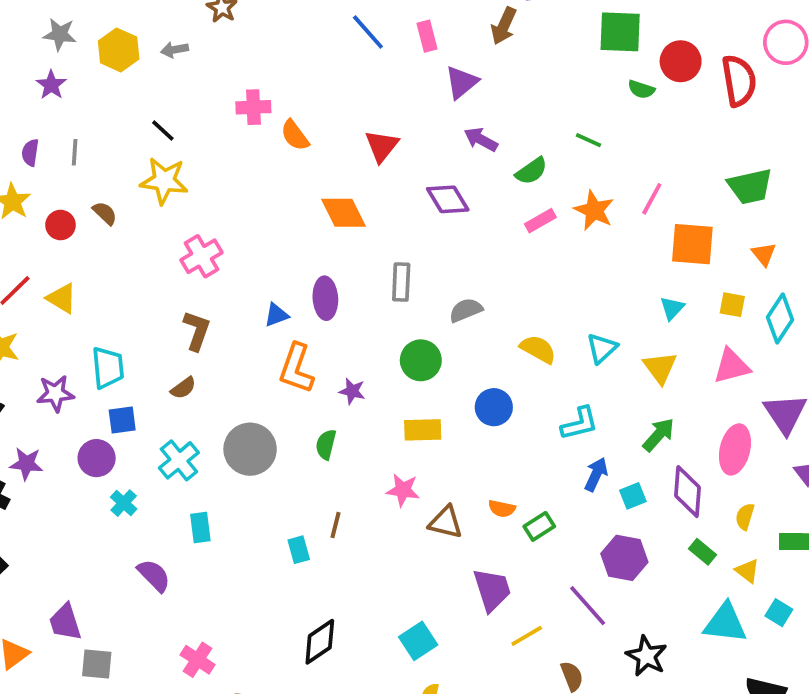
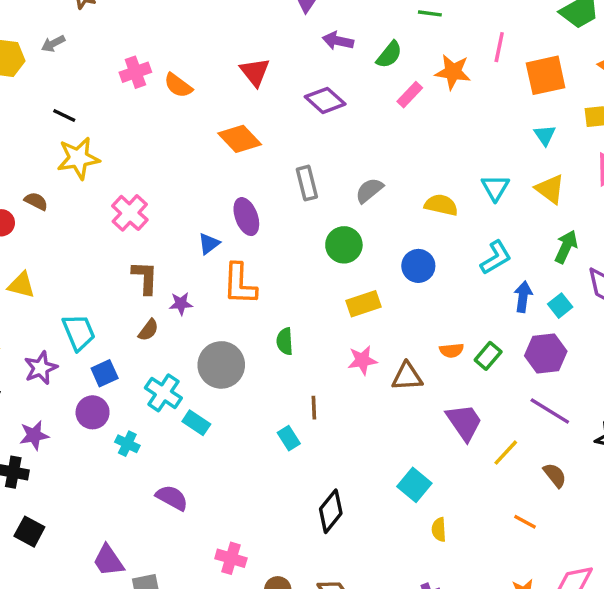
purple star: (352, 391) -> (181, 304), moved
cyan rectangle: (200, 527) -> (196, 423), moved, turned -32
purple hexagon: (624, 558) -> (546, 353), moved

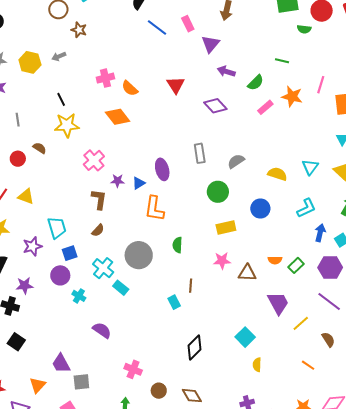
black line: (64, 116) -> (61, 99), turned 32
orange diamond: (240, 139) -> (118, 117), moved
purple star: (181, 304) -> (117, 181), moved

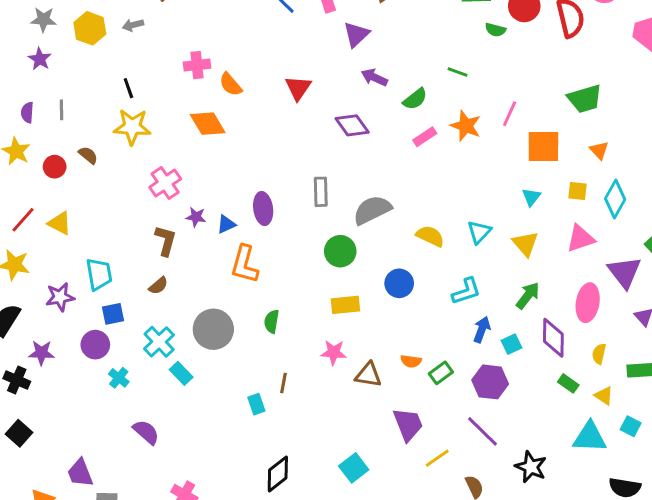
gray semicircle: (236, 161) -> (372, 210), size x1.5

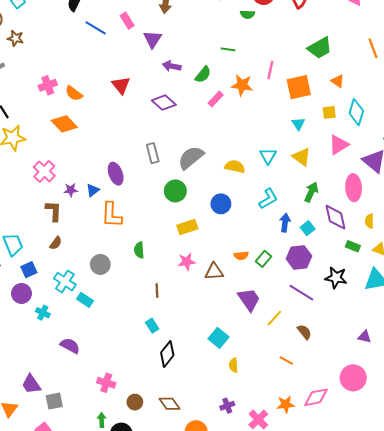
gray circle: (213, 329) -> (100, 264), size x0.7
cyan rectangle: (256, 404) -> (152, 326), moved
black star: (531, 467) -> (336, 278), moved

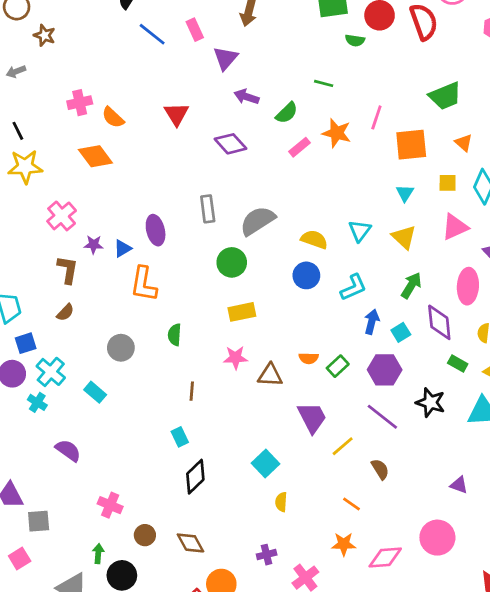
blue circle: (221, 204) -> (306, 275), moved
cyan cross: (65, 282) -> (51, 372), moved
orange star: (286, 404) -> (344, 544), moved

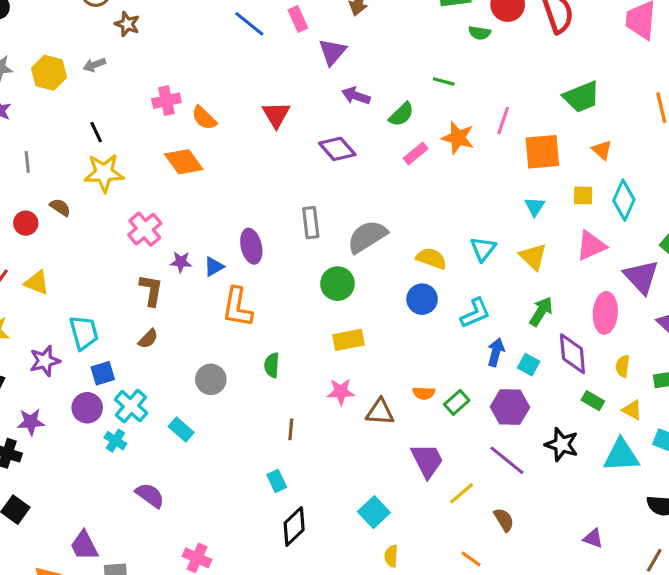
cyan square: (401, 332) -> (529, 365), turned -30

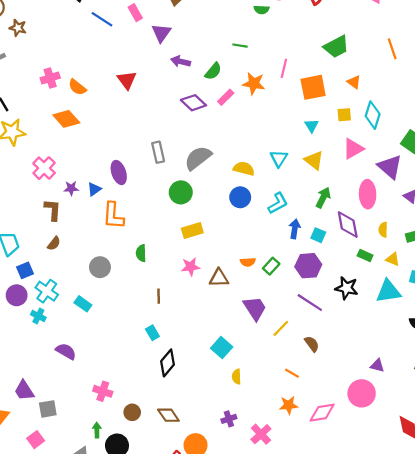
purple diamond: (337, 149) -> (193, 103), moved
purple triangle: (593, 538) -> (377, 366), moved

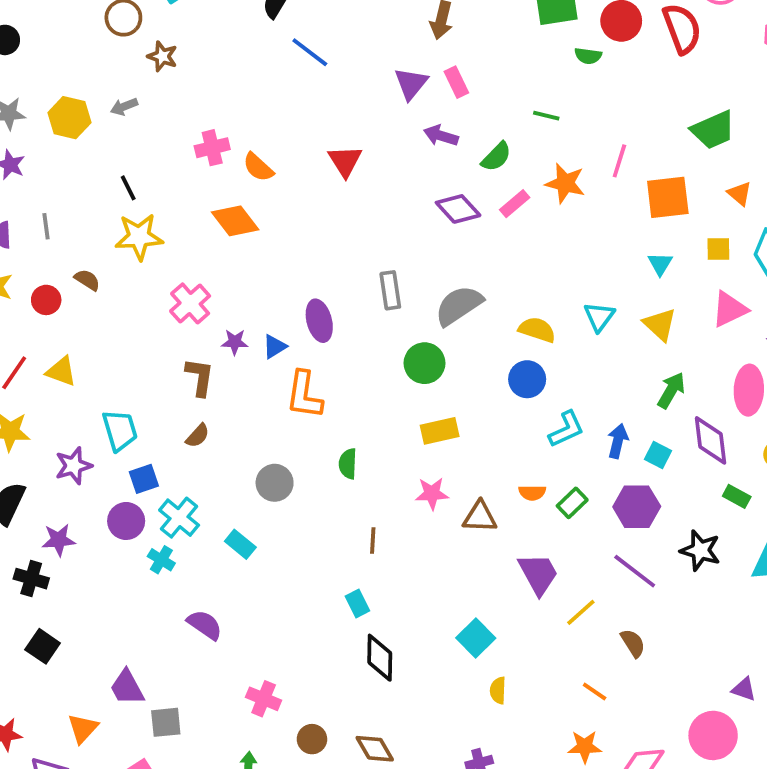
pink rectangle: (135, 13) -> (456, 82), moved
cyan L-shape: (278, 203) -> (566, 429), moved
black diamond: (168, 363) -> (380, 658), turned -44

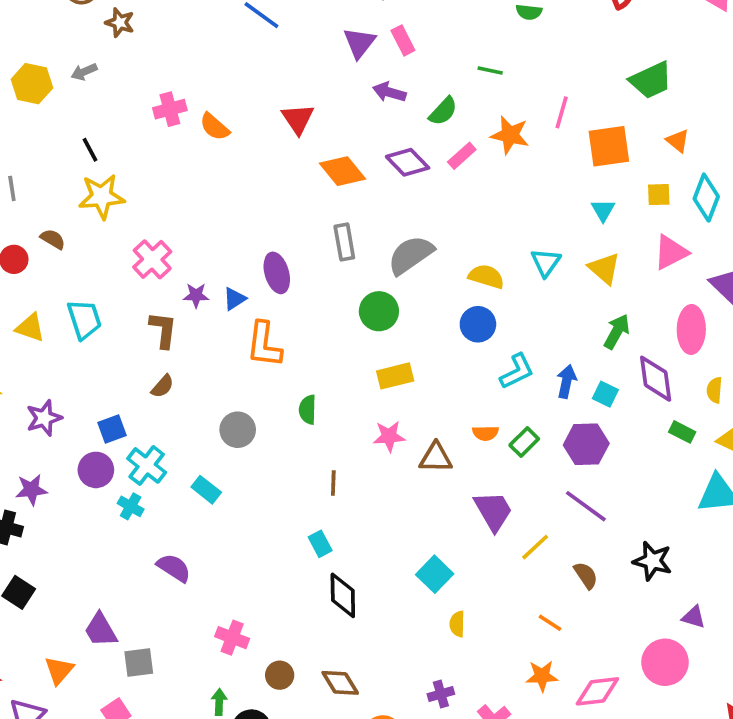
orange diamond: (235, 221) -> (342, 171), moved
cyan trapezoid: (120, 430) -> (84, 319), moved
black star: (700, 550) -> (652, 561), moved

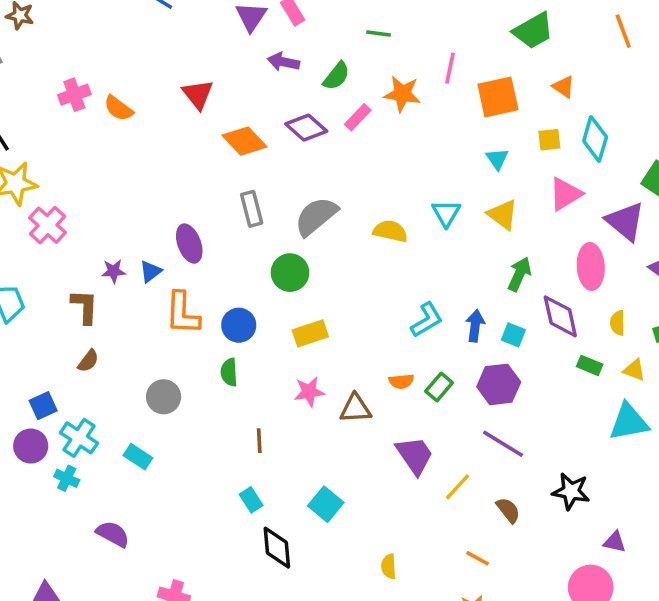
pink cross: (152, 259) -> (47, 225), moved
blue circle: (478, 324) -> (239, 325), moved
cyan square: (435, 574) -> (326, 504), moved

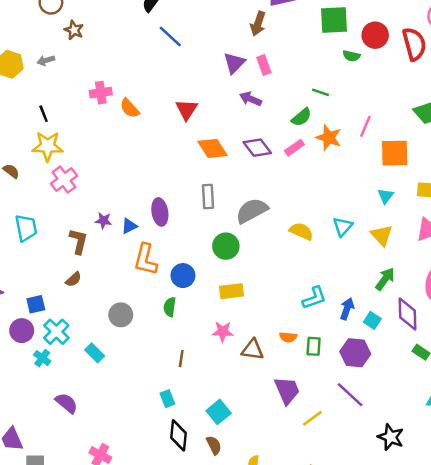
green semicircle: (336, 76) -> (301, 117), moved
green rectangle: (439, 387) -> (314, 346), turned -48
brown semicircle: (508, 510) -> (214, 445), moved

